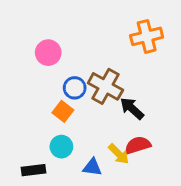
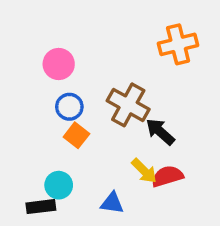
blue circle: (75, 88) -> (69, 107), moved
cyan circle: (61, 147) -> (59, 185), moved
yellow arrow: (119, 154) -> (144, 171), moved

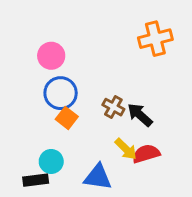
brown cross: (128, 105) -> (113, 107), moved, size x0.6
blue circle: (69, 107) -> (61, 93), size x1.4
blue triangle: (112, 203) -> (98, 177), size x1.4

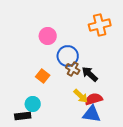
pink circle: (51, 56) -> (48, 36), moved
blue circle: (61, 93) -> (68, 56), moved
blue triangle: (98, 177) -> (92, 114), moved

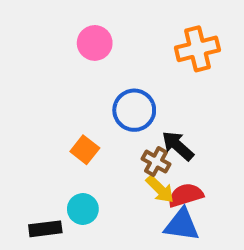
pink circle: (48, 36) -> (95, 43), moved
brown cross: (73, 69) -> (156, 162), moved
cyan circle: (33, 104) -> (83, 209), moved

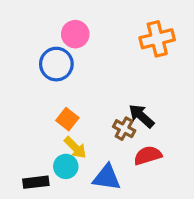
blue circle: (134, 110) -> (56, 64), moved
yellow arrow: (160, 189) -> (75, 148), moved
blue triangle: (182, 225) -> (107, 177), moved

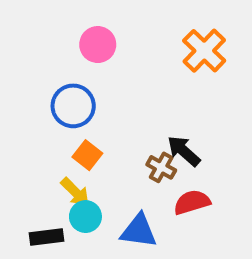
orange cross: (157, 39) -> (204, 51), turned -32
blue circle: (56, 64) -> (73, 106), moved
yellow arrow: (75, 148) -> (75, 192), moved

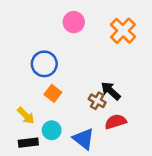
pink circle: (98, 45) -> (74, 22), moved
yellow arrow: (75, 192) -> (26, 115), moved
blue triangle: (139, 231) -> (84, 139), turned 30

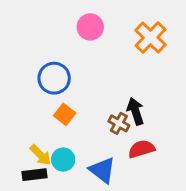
black arrow: (111, 91) -> (135, 111), turned 30
yellow arrow: (26, 115) -> (41, 155), moved

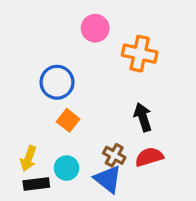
orange cross: (151, 37) -> (140, 54), moved, turned -32
brown cross: (119, 123) -> (114, 155), moved
yellow arrow: (41, 155) -> (28, 158), moved, turned 65

